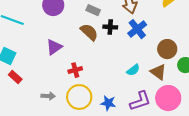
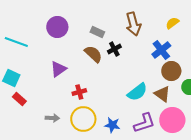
black cross: (110, 27) -> (114, 49), turned -32
blue cross: (137, 29) -> (161, 50), moved
cyan semicircle: (133, 70) -> (137, 92), size x1.5

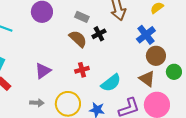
purple triangle: (58, 69) -> (43, 71), moved
red cross: (79, 92) -> (82, 70), moved
cyan semicircle: (137, 92) -> (111, 83), moved

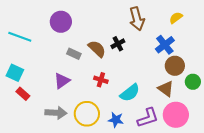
gray rectangle: (82, 17) -> (74, 54), moved
red cross: (82, 70) -> (101, 80), turned 32
gray arrow: (37, 103) -> (56, 113), size x1.5

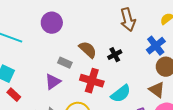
black cross: (118, 44) -> (115, 55), moved
gray rectangle: (74, 54) -> (65, 63), moved
red cross: (101, 80) -> (92, 81), size x1.6

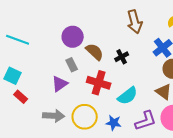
purple circle: (52, 23) -> (73, 37), moved
gray rectangle: (65, 63) -> (72, 65), turned 40

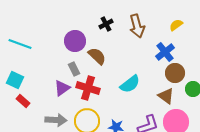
black cross: (122, 57) -> (106, 24), moved
red cross: (99, 83) -> (88, 88), moved
cyan semicircle: (128, 96) -> (130, 84), moved

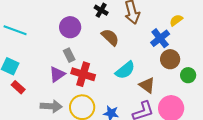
black cross: (106, 24) -> (101, 10), turned -32
yellow semicircle: (176, 25) -> (176, 20), moved
brown semicircle: (97, 56) -> (110, 37), moved
brown triangle: (166, 96) -> (147, 85), moved

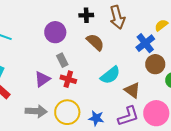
black cross: (101, 10) -> (86, 15), turned -32
gray rectangle: (69, 55) -> (62, 60), moved
red cross: (83, 74) -> (68, 79), size x0.7

